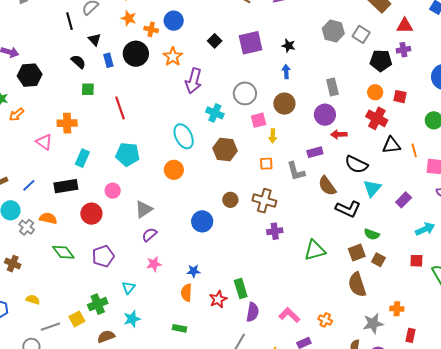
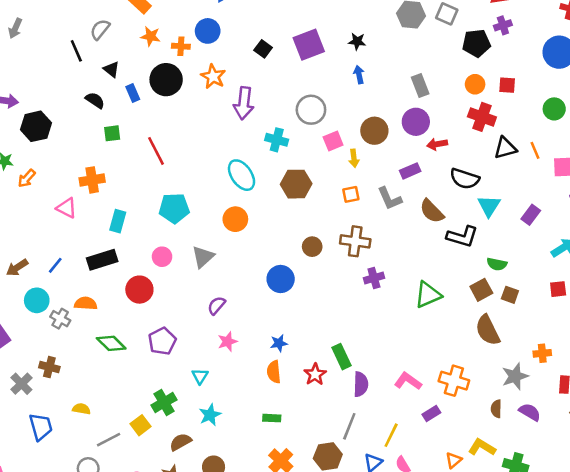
brown circle: (284, 104) -> (374, 131), moved
gray triangle: (144, 209) -> (203, 257), moved
orange cross: (325, 320) -> (454, 381), size x1.6

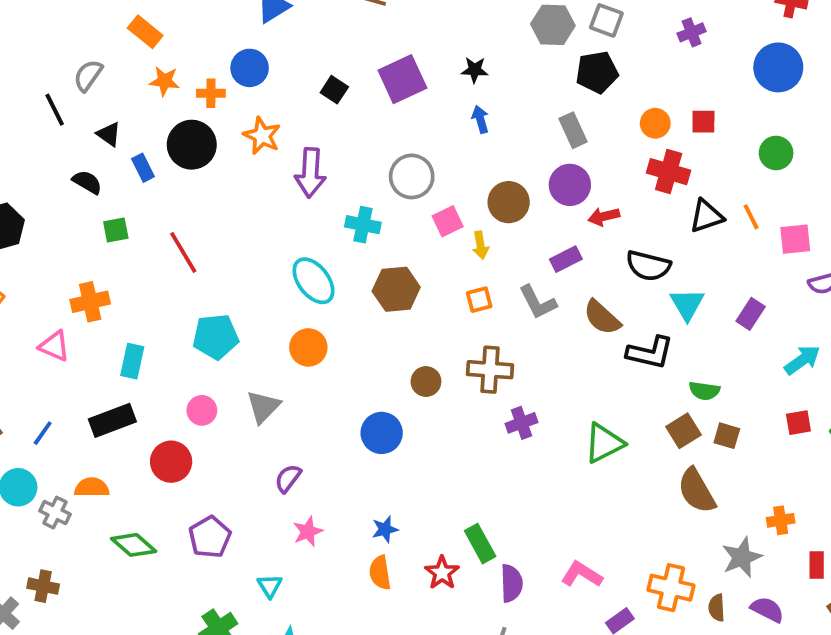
black pentagon: (476, 43) -> (597, 72), moved
orange cross: (454, 381) -> (671, 588), moved

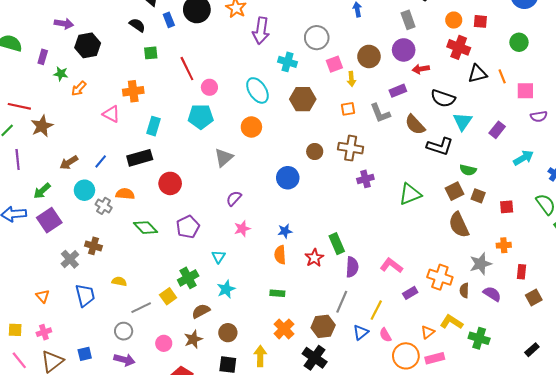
pink circle: (202, 410) -> (209, 87), moved
red square: (798, 423) -> (507, 207), moved

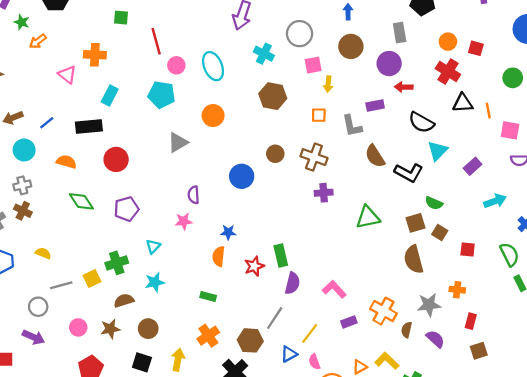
brown circle: (369, 56) -> (351, 46), moved
cyan ellipse: (257, 90) -> (213, 66), moved
brown semicircle: (415, 125) -> (375, 156), moved
purple semicircle: (234, 198) -> (194, 195), moved, turned -56
gray cross: (104, 206) -> (22, 185), moved, turned 35

